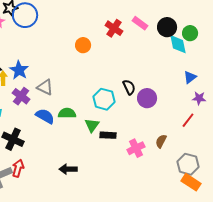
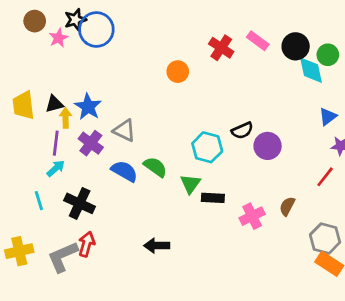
black semicircle: (129, 87) -> (242, 130), turned 91
green semicircle: (67, 113) -> (155, 167), turned 36

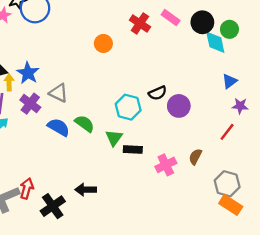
black cross: (80, 203) -> (53, 206), moved, turned 30

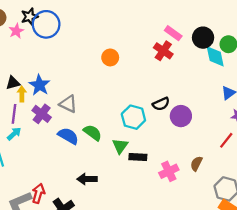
red cross: (140, 23) -> (163, 51), moved
black arrow: (86, 190) -> (87, 179), moved

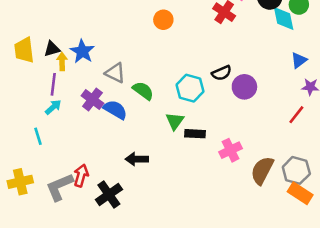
purple cross: (42, 114) -> (92, 100), moved
green semicircle: (93, 133) -> (143, 91), moved
brown semicircle: (196, 164) -> (262, 170), moved, size x1.6

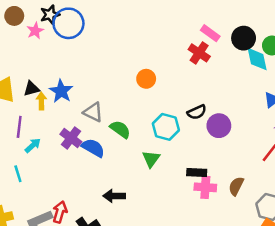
orange circle: (163, 20) -> (146, 79), moved
purple line: (53, 84) -> (19, 127), moved
black rectangle: (195, 134) -> (197, 173), moved
pink cross: (230, 150) -> (205, 187), turned 30
brown semicircle: (262, 170) -> (236, 186), moved, size x0.7

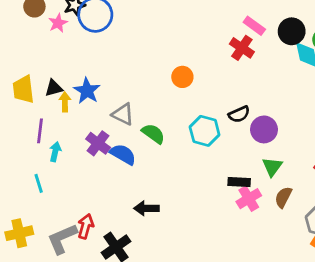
cyan arrow: (33, 145) -> (55, 152), turned -35
green triangle: (151, 159) -> (272, 167), moved
pink cross: (205, 187) -> (249, 199), turned -35

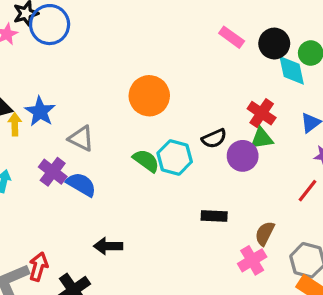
red cross: (242, 48) -> (262, 113), moved
orange circle: (182, 77) -> (149, 96), size x1.6
green semicircle: (153, 134) -> (146, 161), moved
green triangle: (272, 167) -> (262, 138), moved, turned 45
pink cross: (249, 199) -> (252, 260), moved

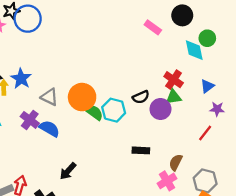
black circle: (274, 44) -> (182, 15), moved
orange circle: (149, 96) -> (82, 97), moved
black arrow: (108, 246) -> (68, 171), turned -48

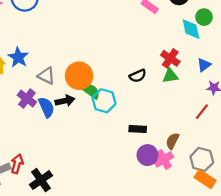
purple circle: (160, 109) -> (147, 155), moved
cyan hexagon: (114, 110) -> (104, 101), moved
blue semicircle: (49, 129) -> (46, 107), turned 36
black arrow: (68, 171) -> (65, 101), moved, turned -144

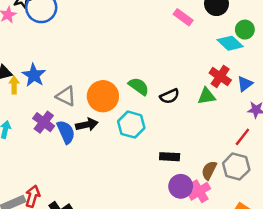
cyan diamond: (191, 29) -> (230, 43), turned -35
red cross: (170, 58) -> (220, 76), moved
green semicircle: (91, 91) -> (139, 86), moved
gray hexagon: (202, 159) -> (236, 167), moved

